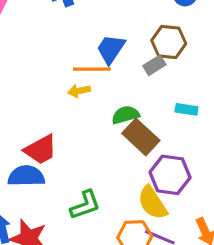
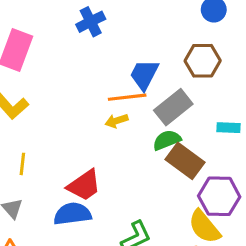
gray rectangle: (154, 65) -> (173, 107), moved, size x1.6

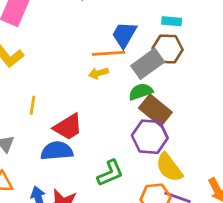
brown hexagon: (203, 61) -> (168, 49), moved
cyan rectangle: (229, 128) -> (172, 21), moved
yellow line: (22, 164) -> (33, 105), moved
purple hexagon: (219, 196) -> (150, 137), moved

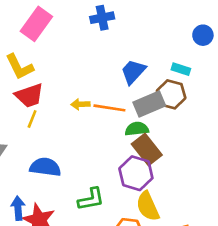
orange line: (109, 53) -> (109, 108), moved
yellow arrow: (98, 73) -> (80, 104), moved
red trapezoid: (68, 127) -> (29, 96), moved

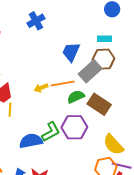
green semicircle: (137, 129) -> (76, 97), moved
purple hexagon: (136, 173) -> (74, 127), moved
green L-shape: (91, 199) -> (51, 132), moved

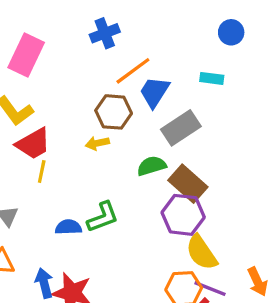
brown hexagon: (103, 59) -> (114, 112), moved
orange line: (63, 83) -> (133, 71), moved, turned -35
purple hexagon: (74, 127) -> (183, 215), moved
blue semicircle: (31, 141) -> (68, 227), size x0.7

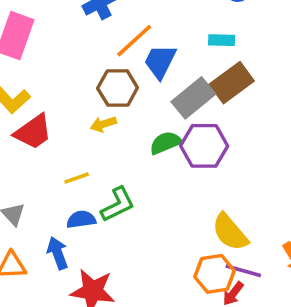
yellow line: (42, 172) -> (77, 178), moved, turned 65
brown rectangle: (188, 184) -> (232, 83), moved, turned -72
purple hexagon: (183, 215) -> (204, 146), moved
blue arrow: (44, 283) -> (58, 253), moved

